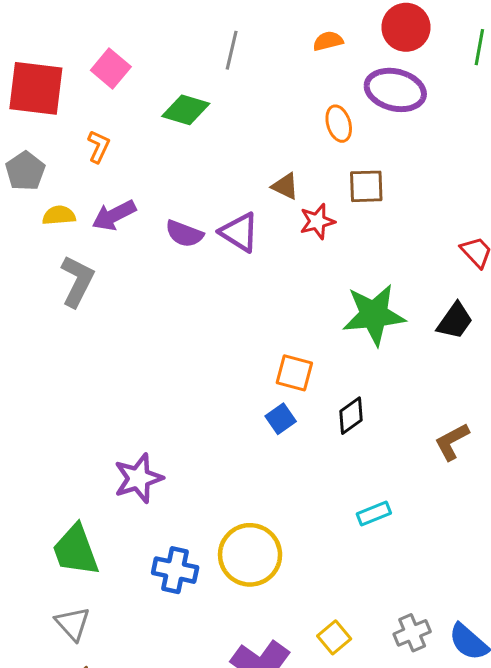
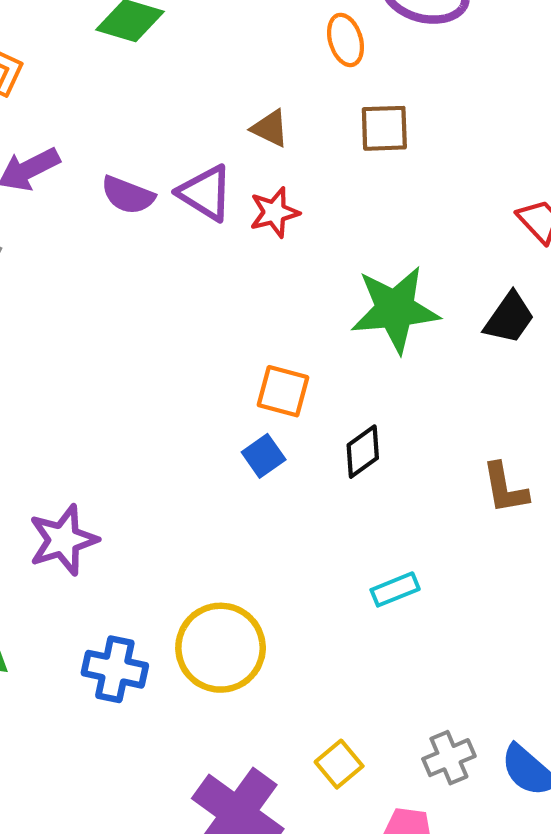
red star: (317, 221) -> (274, 212), moved
brown L-shape: (452, 442) -> (505, 488), turned -72

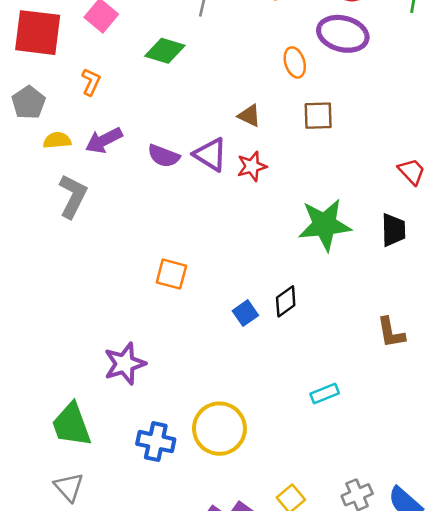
black trapezoid: (509, 318) -> (393, 230), turned -36
orange square: (283, 391) -> (171, 274), moved
black diamond: (363, 452) -> (286, 301), moved

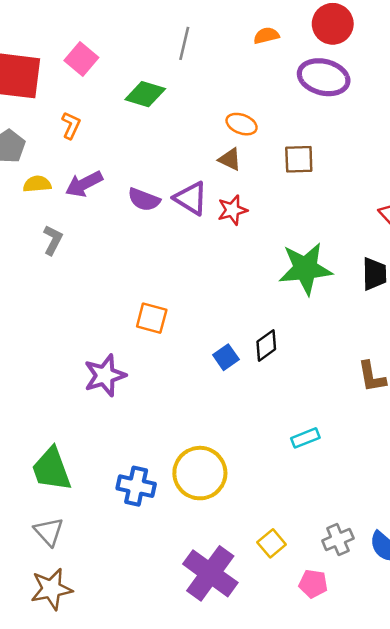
orange ellipse: (295, 62) -> (242, 124), moved, turned -52
gray L-shape: (73, 196) -> (53, 240), size x0.7
purple star: (125, 364) -> (105, 375), moved

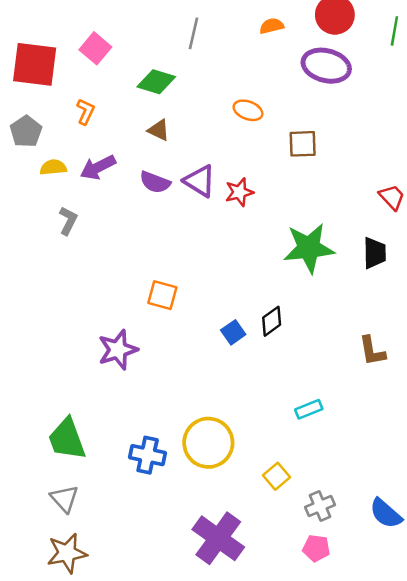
brown triangle: (230, 159) -> (159, 130), moved
gray cross: (338, 539) -> (320, 506), moved
yellow square: (272, 543) -> (277, 476), moved

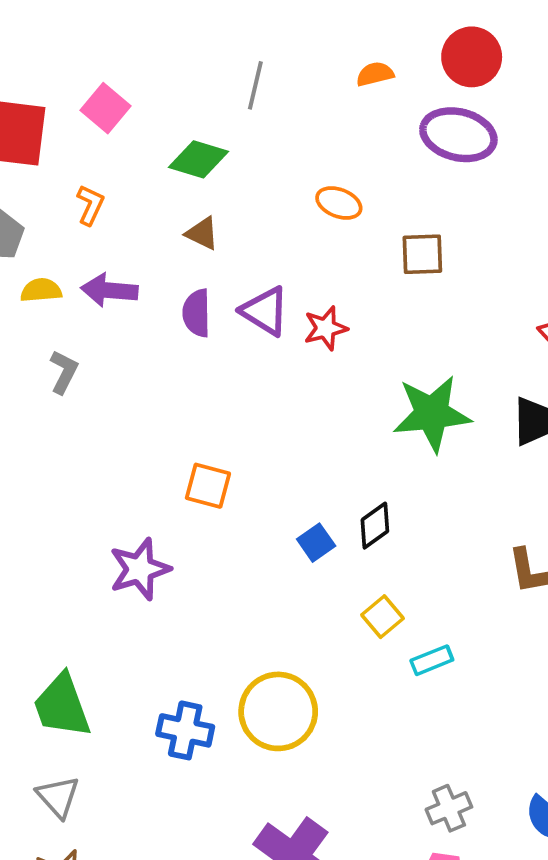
purple arrow: (98, 167) -> (109, 290), turned 32
purple semicircle: (155, 182) -> (197, 313), turned 68
yellow square: (277, 476) -> (383, 617), moved

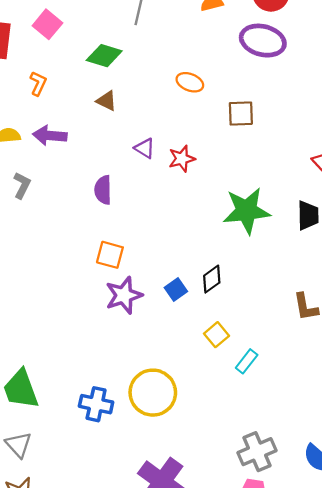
purple triangle: (265, 311) -> (145, 148), size x0.7
purple semicircle: (197, 313) -> (103, 190), moved
purple star: (140, 569) -> (124, 295), moved
cyan rectangle: (432, 660) -> (247, 361), turned -30
gray cross: (449, 808) -> (257, 452), size x1.4

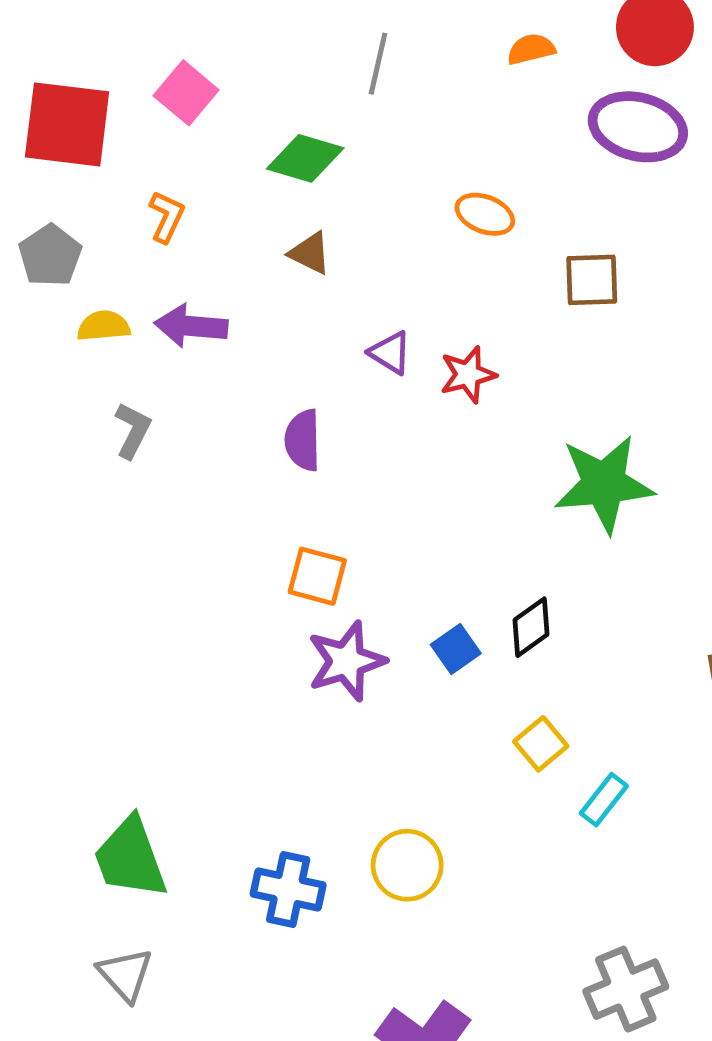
yellow circle: (153, 393) -> (407, 865), size x0.7

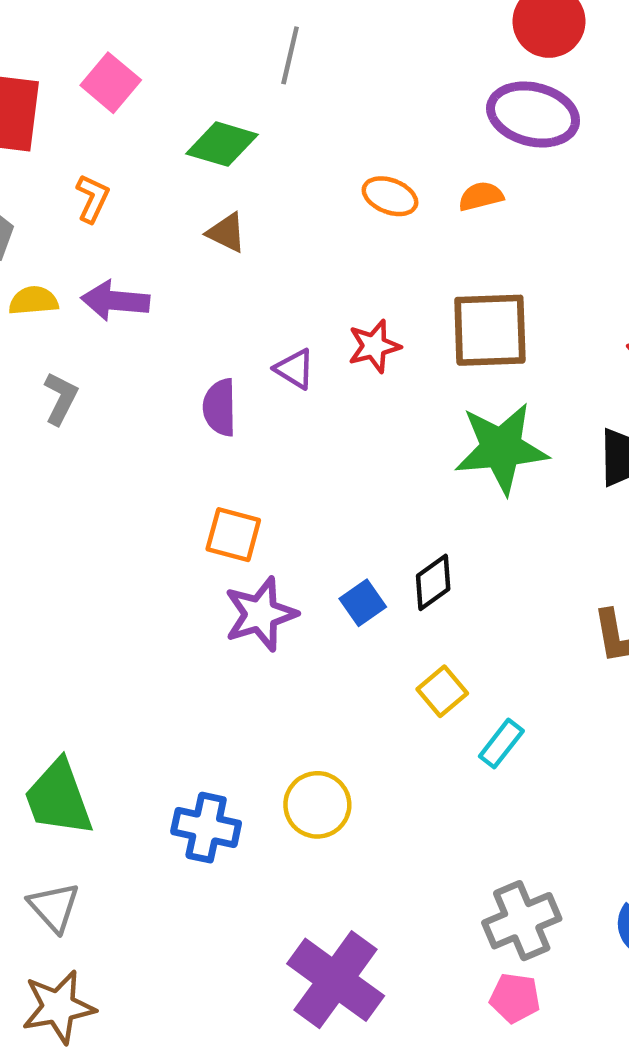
orange semicircle: (531, 49) -> (481, 196), moved
brown square: (592, 280) -> (490, 330), moved, size x1.5
purple triangle: (390, 353) -> (295, 369), moved

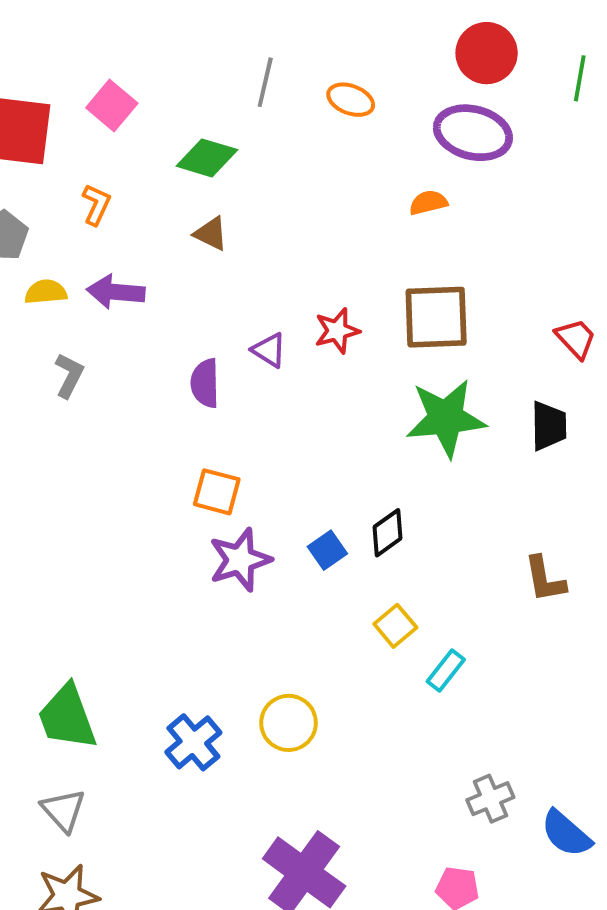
orange ellipse: (390, 196) -> (351, 100), moved
blue cross: (206, 828) -> (193, 742), turned 38
gray cross: (522, 921) -> (490, 799), moved, size x0.7

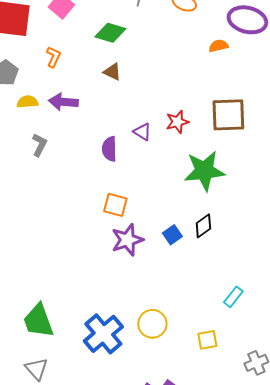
orange semicircle: (428, 203) -> (218, 46), moved
green star: (446, 418) -> (204, 171), moved
yellow square: (395, 626) -> (207, 340), moved, turned 30
blue cross: (193, 742) -> (103, 334), size x1.4

